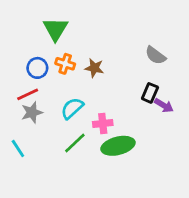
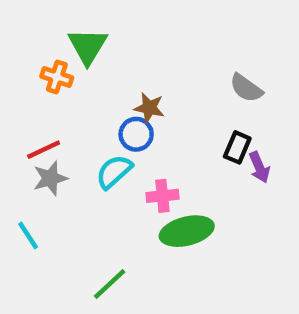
orange cross: (65, 64) -> (57, 77), moved
blue circle: (37, 68) -> (136, 134), moved
purple arrow: (164, 105) -> (259, 167), turned 36
green line: (75, 143) -> (110, 284), moved

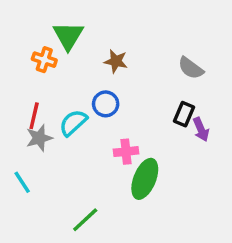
brown star: (149, 108) -> (116, 61), moved
red line: (44, 150) -> (34, 116), turned -52
cyan semicircle: (114, 172) -> (73, 123), moved
green ellipse: (187, 231) -> (145, 179), turned -54

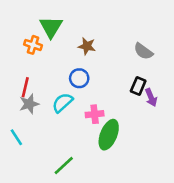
cyan semicircle: (73, 123) -> (63, 103), moved

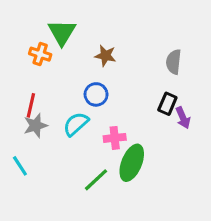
gray semicircle: (143, 51) -> (174, 62), turned 60
green line: (64, 165) -> (96, 180), moved

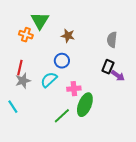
purple arrow: (183, 118) -> (118, 76), turned -32

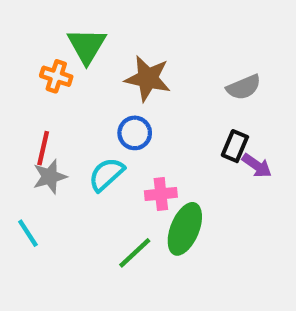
brown star: (68, 36) -> (148, 78), size x1.5
gray semicircle: (112, 40) -> (244, 87), turned -119

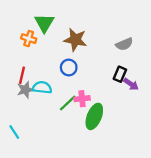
cyan semicircle: (106, 174) -> (42, 88), moved, turned 48
cyan line: (28, 233) -> (14, 132), moved
green line: (135, 253) -> (68, 103), moved

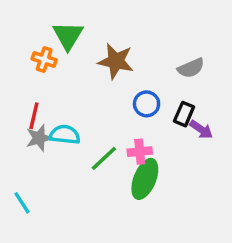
blue circle: (69, 67) -> (147, 104), moved
pink cross: (82, 99) -> (140, 152), moved

